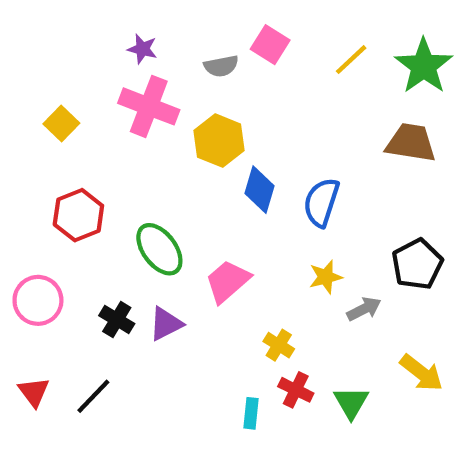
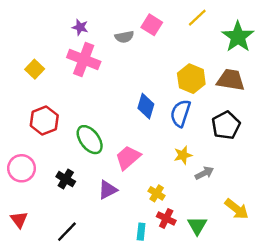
yellow line: (351, 60) -> (197, 18), moved
yellow hexagon: (219, 141) -> (191, 79), moved
black pentagon: (417, 264) -> (226, 125), moved
purple triangle: (166, 324) -> (108, 190), moved
black line: (93, 396) -> (67, 232), moved

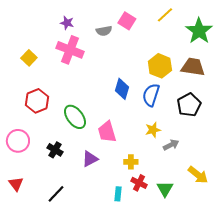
pink trapezoid: (128, 158) -> (107, 132), turned -65
yellow cross: (157, 193) -> (131, 162), turned -32

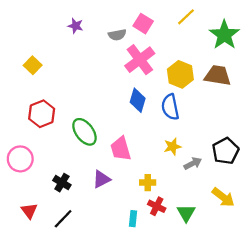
pink cross: (70, 50) -> (140, 60), moved, turned 32
blue semicircle: (151, 95) -> (170, 107), turned -30
black pentagon: (189, 105) -> (226, 151), moved
black cross: (55, 150) -> (62, 183), moved
red triangle: (16, 184) -> (29, 211), moved

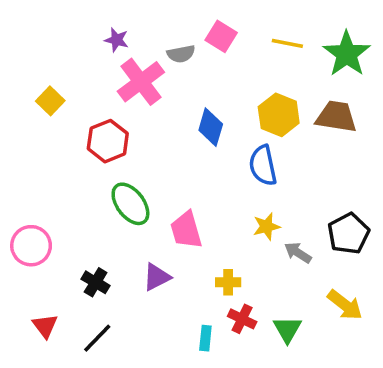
yellow line: (186, 17) -> (287, 43), moved, turned 54
pink cross: (140, 60) -> (141, 82), moved
blue diamond: (138, 100) -> (211, 127), moved
red hexagon: (42, 114) -> (108, 141), moved
gray arrow: (193, 163) -> (298, 253), turned -120

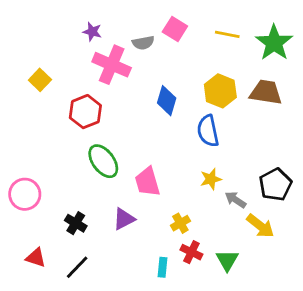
pink cross: (141, 82) -> (112, 65), turned -30
yellow cross: (228, 282) -> (180, 223), turned -30
yellow arrow: (345, 305) -> (260, 226), moved
red triangle: (45, 326) -> (36, 258), turned -35

